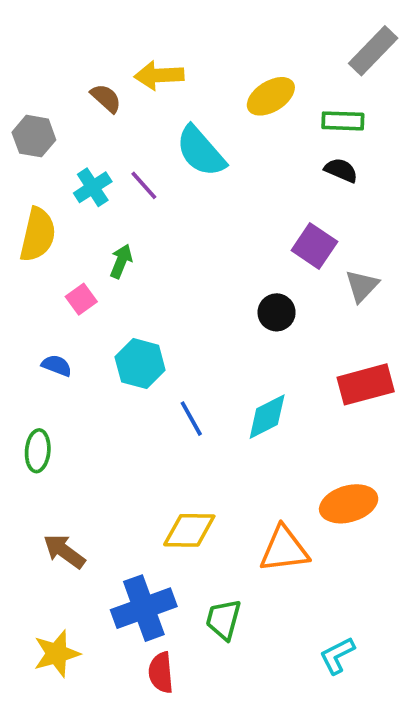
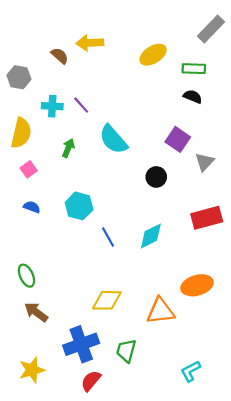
cyan semicircle: (201, 151) -> (113, 139), moved
cyan cross: (93, 187) -> (52, 106), turned 36
pink square: (81, 299) -> (29, 169), moved
green ellipse: (38, 451) -> (26, 276), moved, turned -30
red semicircle: (161, 673) -> (91, 381), turned 45

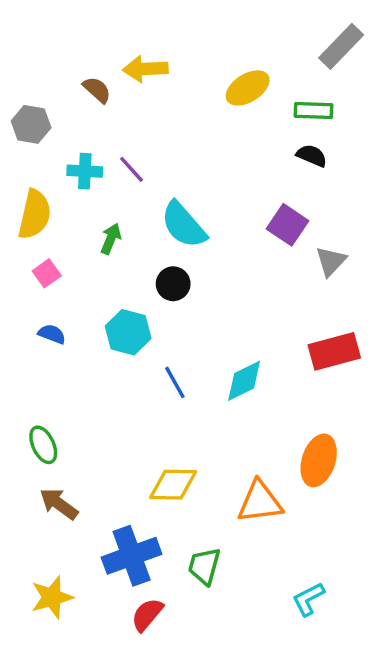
black circle: (156, 177) -> (173, 284), moved
orange ellipse: (197, 285) -> (319, 460), turned -56

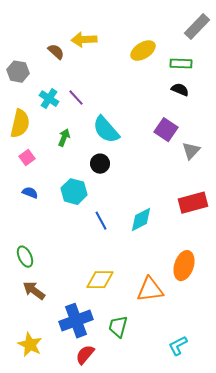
cyan cross: (85, 171) -> (49, 99), turned 30
yellow star: (52, 597) -> (30, 345), turned -30

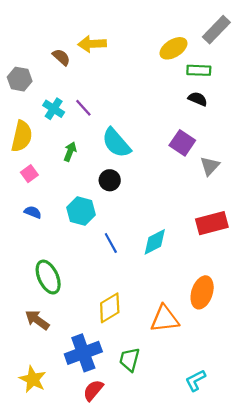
yellow ellipse: (143, 51) -> (173, 48), moved
green ellipse: (25, 257) -> (48, 277), moved, size x1.4
yellow diamond: (100, 280) -> (110, 308), turned -32

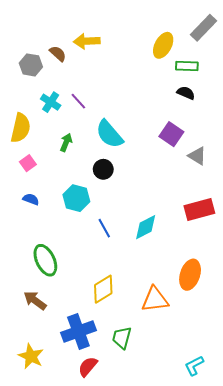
yellow ellipse: (173, 48) -> (163, 45), turned -30
gray hexagon: (20, 79) -> (31, 65), moved
gray triangle: (210, 166) -> (197, 156), turned -42
cyan L-shape: (195, 380) -> (194, 366), moved

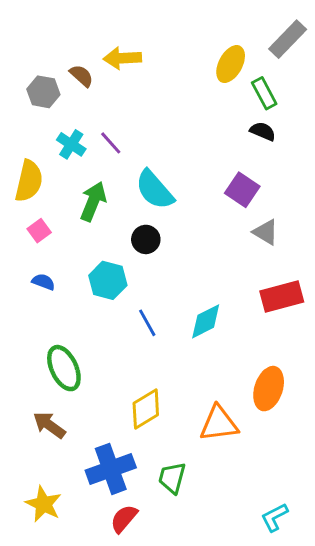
green rectangle: (187, 66) -> (264, 93), turned 60
green arrow: (66, 142) -> (93, 201), size x1.5
gray triangle: (197, 156) -> (266, 232), moved

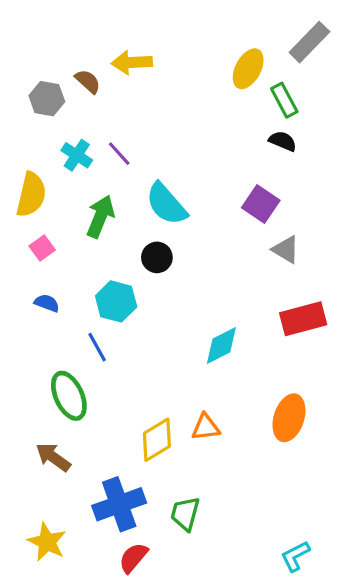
blue line: (147, 323) -> (97, 347), moved
orange triangle: (219, 424) -> (206, 427), moved, size x0.7

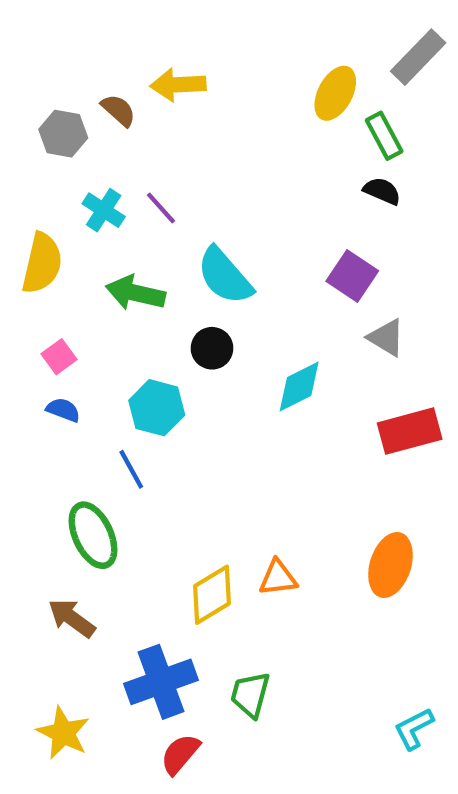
green arrow: (100, 217) -> (136, 293), turned -99
pink square: (42, 248) -> (59, 357), moved
cyan diamond: (221, 345) -> (299, 386), moved
cyan L-shape: (295, 556) -> (414, 729), moved

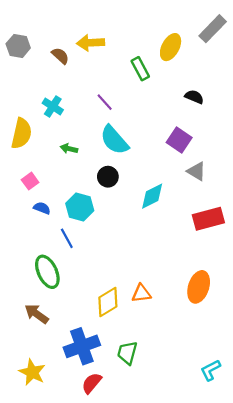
gray hexagon: (63, 134) -> (18, 46), moved
green rectangle: (384, 136) -> (140, 69), moved
purple line: (161, 208) -> (105, 102), moved
green arrow: (136, 293) -> (69, 149), size x0.6
blue semicircle: (63, 410) -> (42, 208), moved

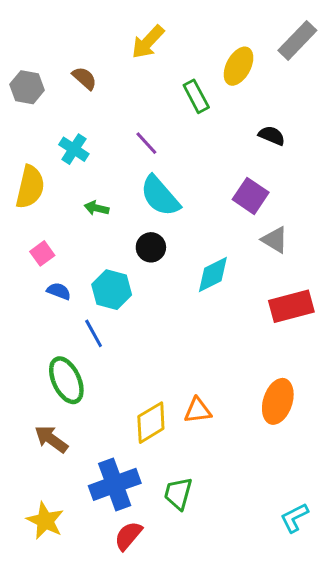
yellow arrow: (91, 43) -> (148, 42), moved, turned -44
gray hexagon: (18, 46) -> (27, 87), moved

